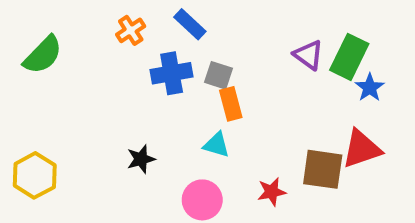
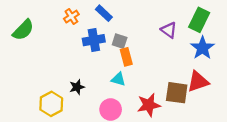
green rectangle: (349, 57) -> (199, 20), moved
blue star: (370, 88) -> (202, 48), size x1.5
yellow hexagon: (35, 175) -> (51, 104), moved
red star: (272, 192) -> (149, 105), size x1.5

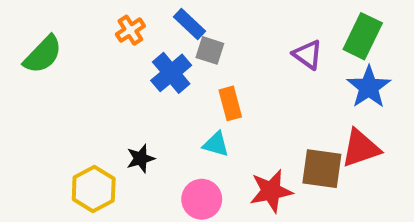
blue cross: (94, 40) -> (171, 73), turned -30
gray square: (120, 41) -> (210, 50), moved

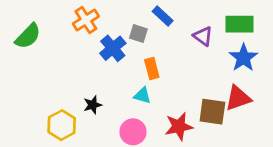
blue rectangle: (189, 24) -> (163, 16), moved
orange cross: (130, 30) -> (86, 20), size x1.4
green rectangle: (363, 36) -> (239, 24), turned 64

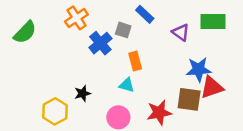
blue star: (243, 58) -> (199, 69), moved, turned 30

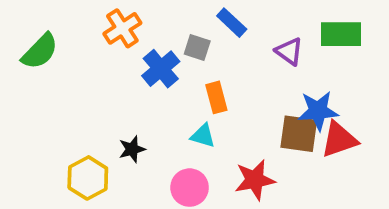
brown square: (189, 99) -> (299, 134), moved

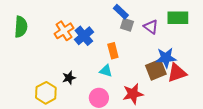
orange cross: (122, 28) -> (64, 31), moved
gray square: (197, 48) -> (127, 25), moved
green semicircle: (40, 51) -> (21, 27), turned -40
brown square: (299, 134) -> (156, 70), turned -30

